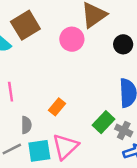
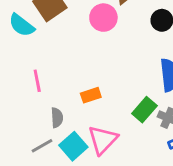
orange rectangle: (57, 107) -> (91, 95), turned 35
cyan square: (39, 151) -> (73, 146), turned -30

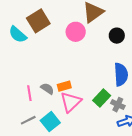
pink line: (37, 81) -> (29, 93), moved
gray semicircle: (57, 118) -> (47, 89), moved, turned -56
pink triangle: (103, 140) -> (71, 102), moved

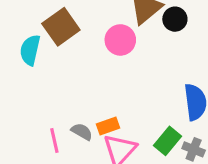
cyan semicircle: (18, 34) -> (30, 50), turned 66
black circle: (117, 36) -> (175, 19), moved

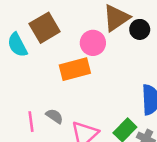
cyan semicircle: (30, 50) -> (17, 45), turned -45
orange rectangle: (108, 126) -> (75, 69), moved, size x1.6

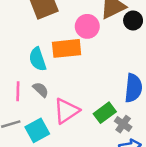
cyan semicircle: (17, 45) -> (38, 59), moved

